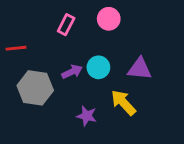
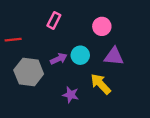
pink circle: (109, 19) -> (102, 26), moved

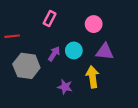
purple arrow: (59, 59) -> (54, 54), turned -32
yellow arrow: (101, 84) -> (93, 77), turned 35

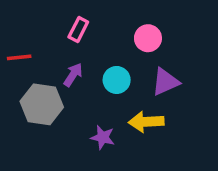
purple triangle: (105, 52) -> (165, 82), turned -30
purple arrow: (54, 54) -> (73, 75), moved
yellow arrow: (93, 77) -> (146, 122), turned -85

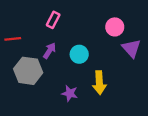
pink circle: (148, 38) -> (115, 27), moved
purple triangle: (165, 82) -> (131, 48), moved, turned -48
yellow arrow: (146, 122) -> (99, 83), turned -90

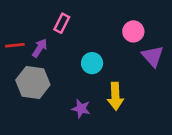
purple arrow: (50, 51) -> (40, 48), moved

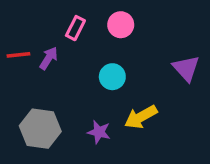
pink circle: (133, 31) -> (121, 25), moved
gray hexagon: (33, 82) -> (40, 129), moved
yellow arrow: (115, 96) -> (141, 117), turned 64

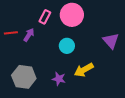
pink circle: (121, 25) -> (72, 15), size x1.5

